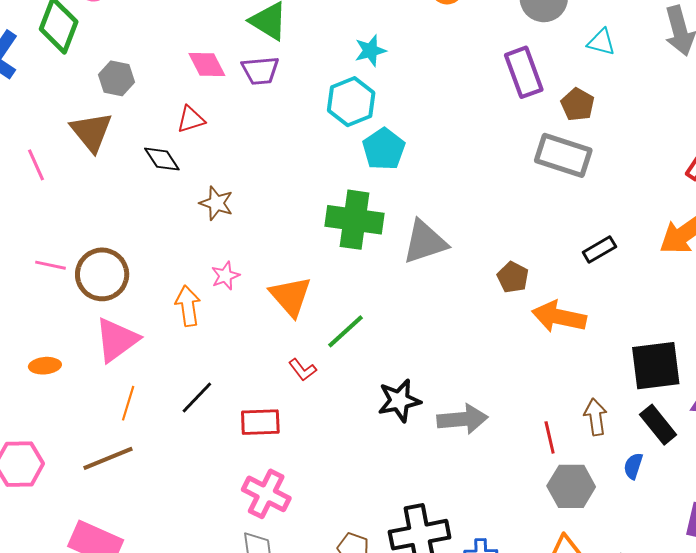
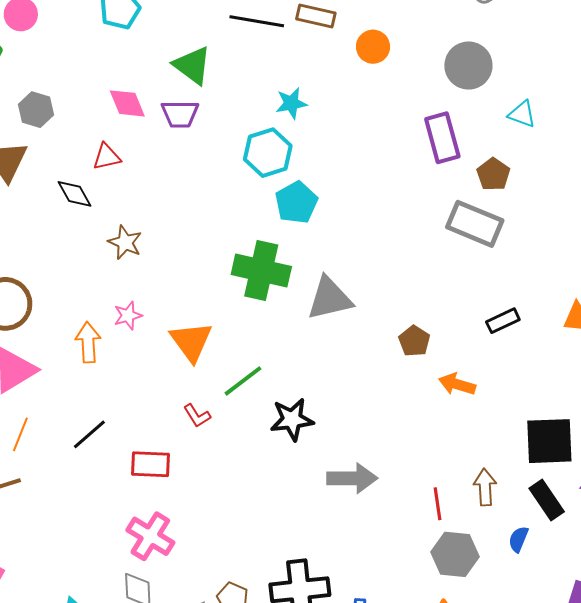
orange arrow: (559, 317) -> (457, 384), size x0.7
black star: (399, 401) -> (292, 419), moved

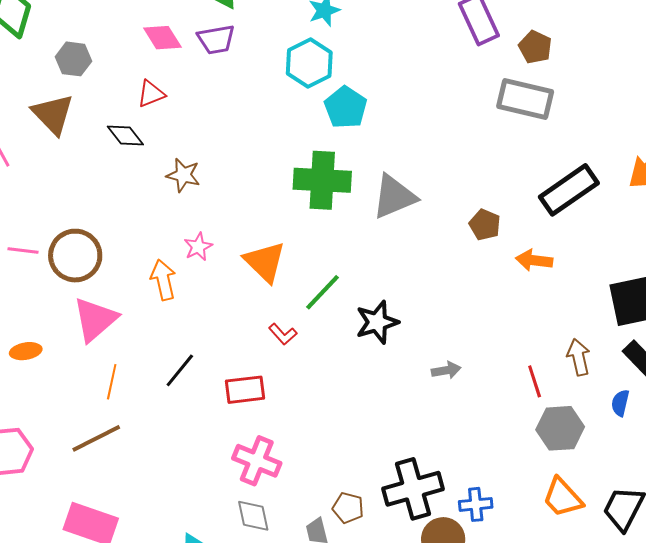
black rectangle: (503, 321) -> (569, 190), size x1.8
gray arrow: (352, 478) -> (446, 370), size x0.6

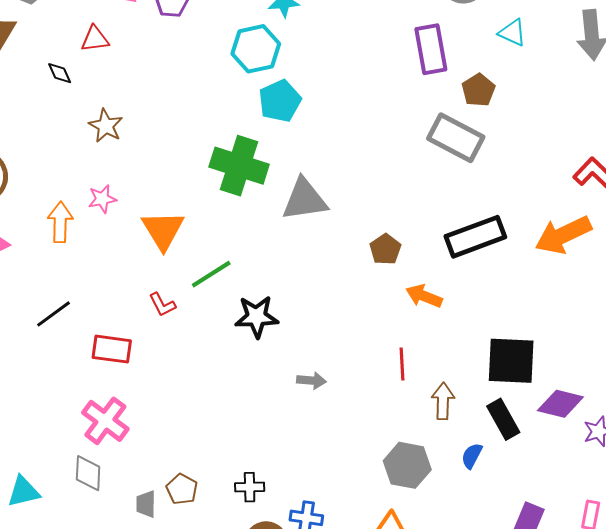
black diamond: (125, 136) -> (60, 73), size x0.7
red line: (535, 381) -> (402, 364), moved
black cross: (413, 489) -> (250, 487), size x0.5

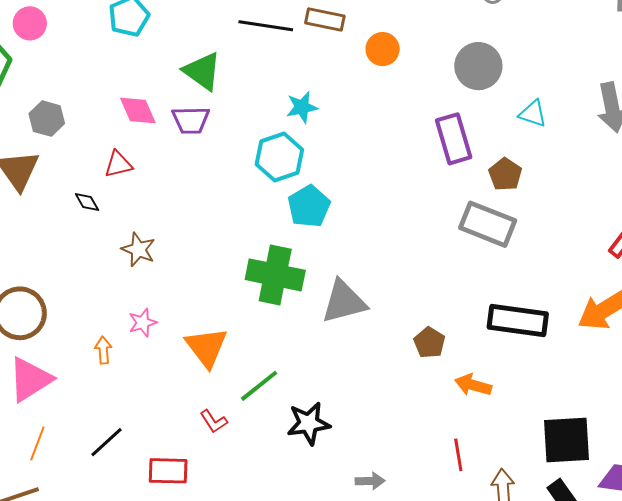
orange arrow: (60, 222) -> (103, 350), size x0.7
black rectangle: (475, 237) -> (518, 320), turned 34

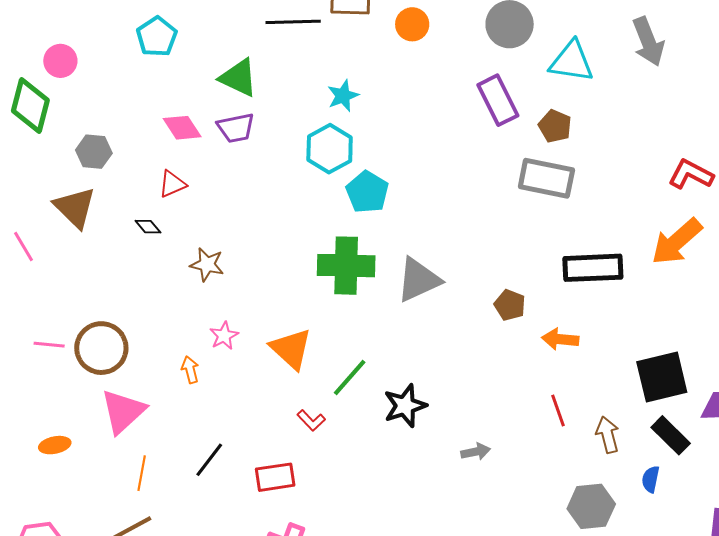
cyan triangle: (533, 114) -> (572, 62), size x1.6

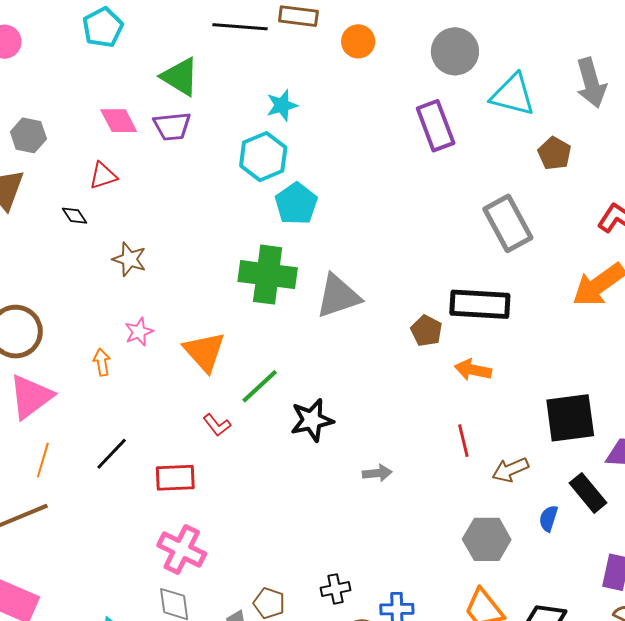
brown pentagon: (555, 126) -> (555, 153), moved
gray rectangle: (546, 178) -> (508, 223), moved, turned 44
black rectangle: (593, 268) -> (480, 304), moved
brown arrow: (608, 435) -> (510, 470), turned -105
black rectangle: (671, 435) -> (588, 493), moved

